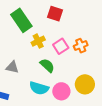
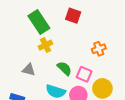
yellow cross: (38, 41) -> (45, 45), moved
pink square: (61, 46) -> (84, 74), moved, turned -35

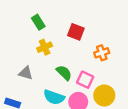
red square: (73, 16) -> (76, 32), moved
green rectangle: (39, 22) -> (38, 22), size x0.6

